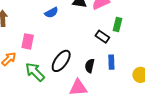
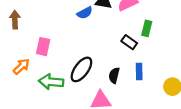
blue semicircle: (51, 13) -> (85, 13), moved
green arrow: (35, 72) -> (51, 82), turned -40

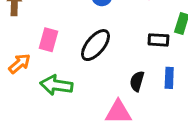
black rectangle: (129, 42) -> (158, 40), turned -35
black ellipse: (81, 69) -> (95, 45), moved

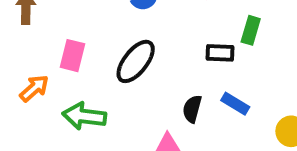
blue rectangle: (169, 78) -> (235, 104), turned -60

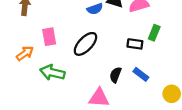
pink rectangle: (72, 56) -> (49, 37), turned -30

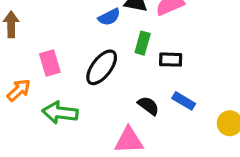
green rectangle: (154, 33) -> (143, 43), moved
black semicircle: (115, 75) -> (148, 106), turned 112

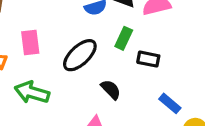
blue rectangle: (184, 101) -> (170, 103), moved
black semicircle: (148, 106) -> (111, 90), moved

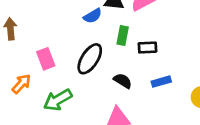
green arrow: (32, 92) -> (58, 100), turned -32
blue rectangle: (170, 103) -> (161, 82), moved, turned -42

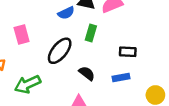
black rectangle: (147, 48) -> (128, 52), moved
pink rectangle: (46, 59) -> (22, 35), moved

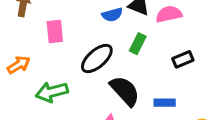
black rectangle: (128, 52) -> (183, 59), moved, turned -35
black semicircle: (87, 73) -> (125, 91), size x1.6

